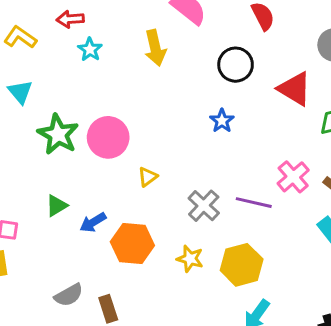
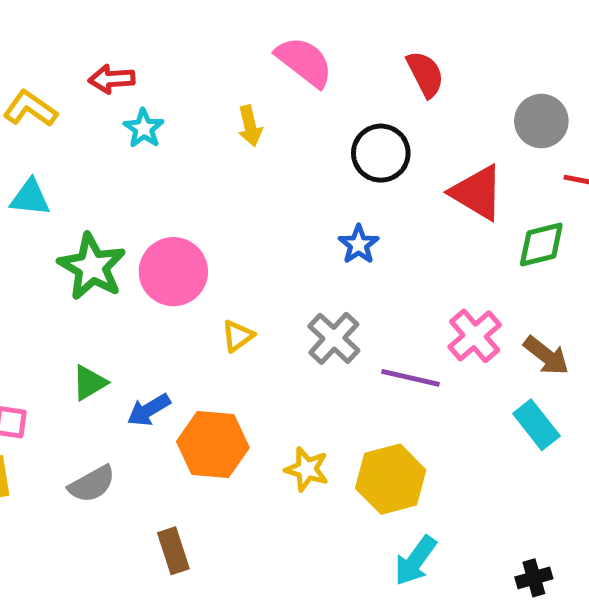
yellow arrow: (155, 48) -> (250, 126), size x0.7
cyan triangle: (20, 92) -> (30, 198), turned -44
gray cross: (204, 206) -> (334, 338), moved
gray semicircle: (69, 295) -> (92, 484), moved

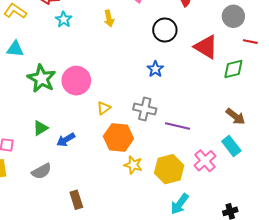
pink cross: (475, 336) -> (205, 161), moved
gray cross: (334, 338) -> (145, 109), turned -30
orange hexagon: (213, 445) -> (118, 138), moved

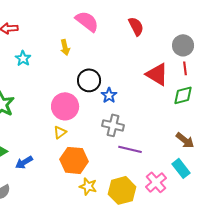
cyan star: (64, 19) -> (23, 58), moved
black circle: (165, 30) -> (89, 80), moved
red line: (250, 42) -> (185, 68), moved, turned 72
pink circle: (76, 81) -> (65, 106), moved
gray cross: (145, 109) -> (113, 125), moved

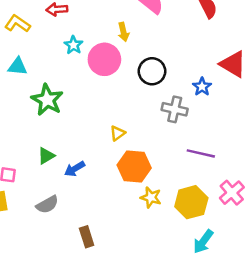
blue star: (109, 95) -> (202, 87), moved
pink circle: (65, 106) -> (104, 59), moved
gray cross: (113, 125) -> (175, 109), moved

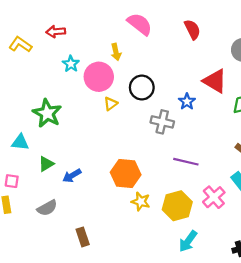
cyan triangle: (18, 66) -> (20, 142), moved
yellow triangle: (118, 133) -> (111, 104), moved

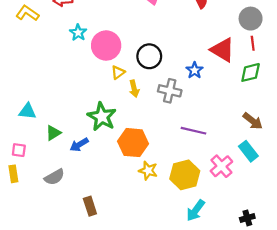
yellow arrow: (116, 52) -> (134, 89), moved
green star: (47, 113) -> (102, 117), moved

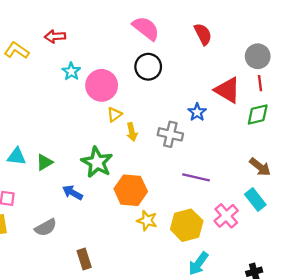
black circle: (149, 56) -> (148, 67), moved
green triangle: (53, 133) -> (45, 162), moved
blue arrow: (79, 145) -> (72, 193), turned 60

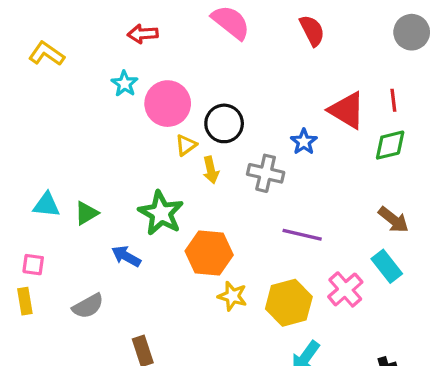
red arrow: (55, 36) -> (143, 34), moved
gray circle: (258, 56) -> (412, 32), moved
black circle: (148, 67) -> (224, 123), moved

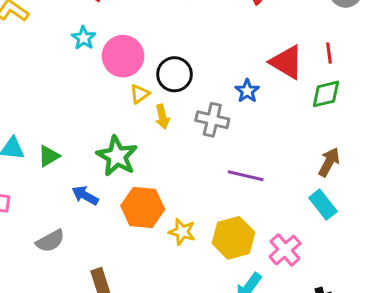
brown arrow: (393, 220) -> (329, 162), turned -100
orange hexagon: (209, 253) -> (143, 208), moved
pink cross: (345, 289) -> (285, 250), moved

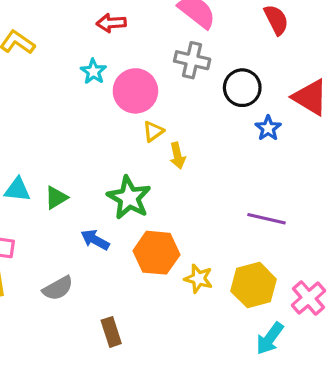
black circle: (174, 74) -> (242, 88), moved
gray cross: (212, 120) -> (192, 60), moved

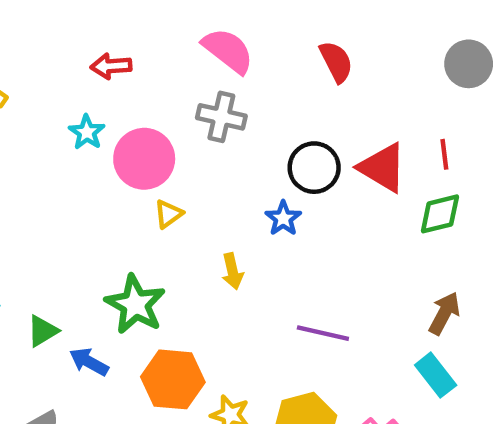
black circle: (242, 88) -> (314, 168), moved
blue star: (268, 128) -> (283, 218), moved
yellow arrow: (178, 156) -> (232, 271), moved
green triangle: (56, 198) -> (43, 331), moved

